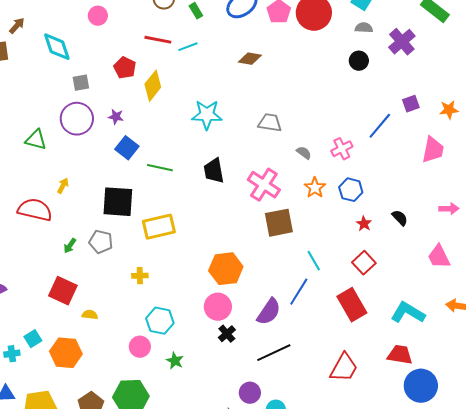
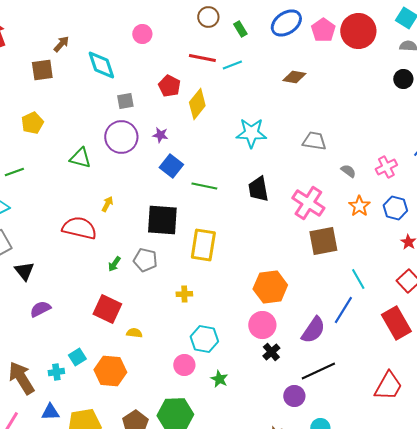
yellow rectangle: (159, 227) -> (203, 245), turned -68
purple circle: (250, 393) -> (294, 396), moved

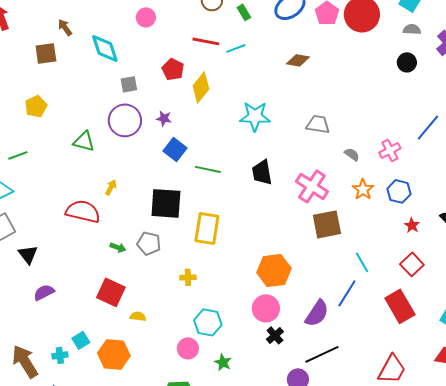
brown arrow: (61, 44) -> (65, 27), turned -78
green arrow: (114, 264) -> (118, 247), turned -105

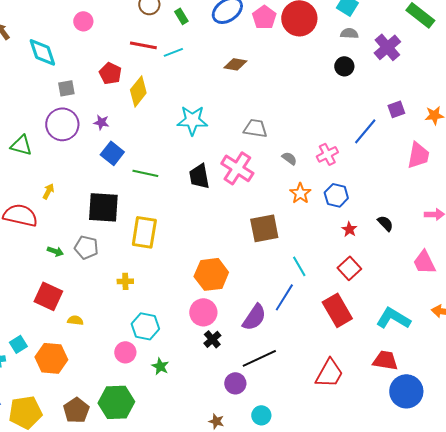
pink cross: (312, 186) -> (237, 168), moved

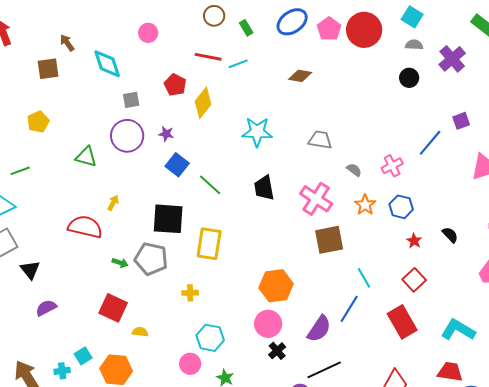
pink cross: (237, 168) -> (316, 199), moved
green line: (145, 173) -> (210, 185), turned 30
gray pentagon: (86, 247) -> (151, 259), size x1.4

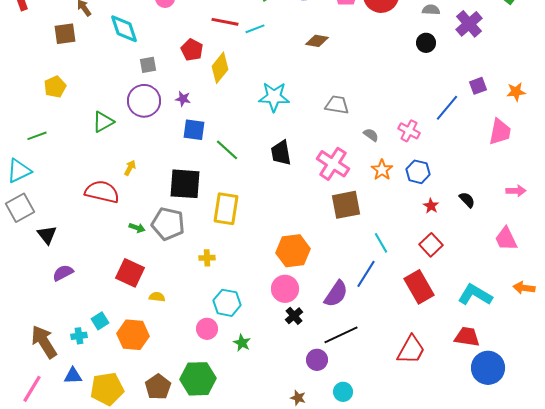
green triangle: (86, 157) -> (103, 122), turned -45
blue square: (177, 165) -> (194, 130), turned -30
pink cross: (392, 166) -> (409, 131), turned -35

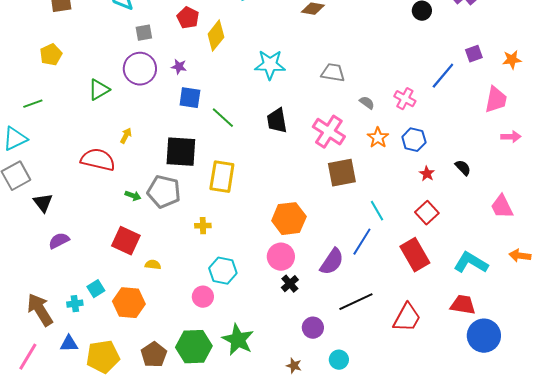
pink arrow: (516, 191) -> (511, 137), moved
black line: (341, 335) -> (356, 302), moved
green star: (242, 343) -> (238, 340), moved, size x1.8

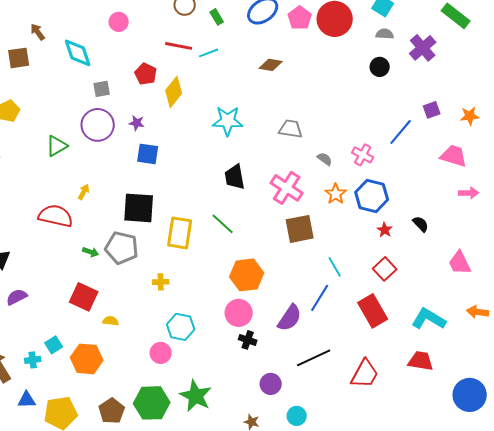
pink trapezoid: (496, 100) -> (454, 156), turned -84
green line: (223, 118) -> (223, 224), moved
blue hexagon: (414, 140) -> (372, 196), size x1.4
black cross: (290, 284) -> (248, 340), turned -30
blue circle: (484, 336) -> (470, 395), moved

